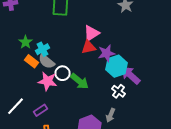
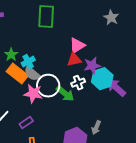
orange rectangle: (32, 61) -> (17, 74), size x1.5
white circle: (62, 73) -> (48, 86), size x1.5
white cross: (118, 91) -> (78, 83), moved, turned 32

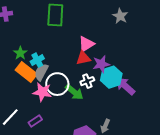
gray semicircle: (32, 74) -> (41, 72), turned 78

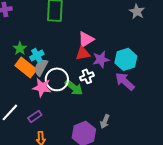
gray star: (120, 16) -> (137, 11), moved
cyan hexagon: (111, 77) -> (126, 59), moved

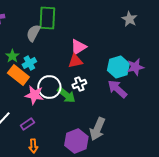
purple star: (101, 59) -> (135, 67), moved
gray semicircle: (41, 67) -> (33, 33), moved
gray arrow: (105, 121) -> (97, 129), size x1.6

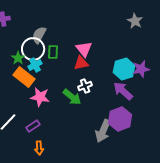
green rectangle: (47, 18) -> (53, 52), moved, size x0.6
pink triangle: (78, 47) -> (84, 49), turned -36
white circle: (49, 87) -> (33, 49), moved
purple hexagon: (76, 141) -> (120, 119), moved

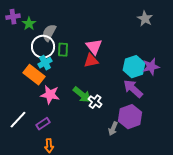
green star: (18, 58) -> (29, 24), moved
white cross: (85, 86) -> (95, 102), moved, turned -32
gray arrow: (103, 131) -> (113, 129), size x0.6

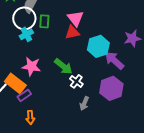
cyan hexagon: (134, 67) -> (98, 46), moved
orange rectangle: (34, 75) -> (15, 83), moved
white cross: (95, 102) -> (76, 81), moved
gray arrow: (113, 129) -> (84, 103), moved

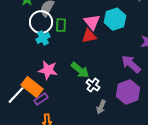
cyan hexagon: (98, 46) -> (115, 19), moved

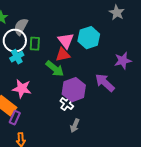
green arrow: (80, 70) -> (55, 69), moved
purple hexagon: (128, 92) -> (74, 90), moved
purple rectangle: (41, 99) -> (15, 118), turned -32

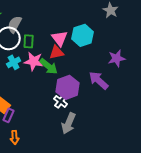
cyan cross: (17, 57) -> (14, 62), moved
pink star: (22, 89) -> (34, 61), moved
gray arrow: (75, 126) -> (69, 123), size x1.5

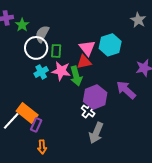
green arrow: (49, 66) -> (76, 76), turned 36

